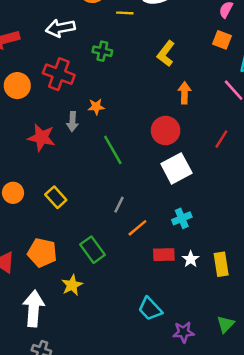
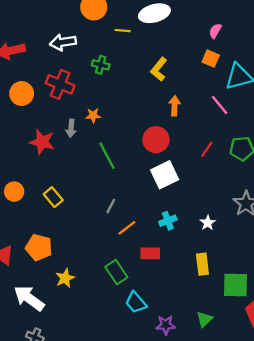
green rectangle: (93, 250) -> (116, 272), moved
white star: (191, 259) -> (208, 223), moved
white arrow: (34, 308) -> (29, 298), turned -60

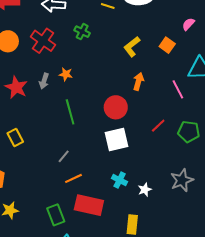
orange square: (211, 59) -> (167, 45), moved
cyan cross: (168, 221) -> (120, 180), moved, turned 35
red rectangle: (150, 253) -> (89, 205), size x1.6

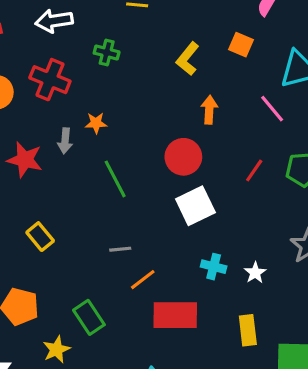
gray line: (64, 156) -> (120, 249), turned 56
green rectangle: (56, 215) -> (89, 317), moved

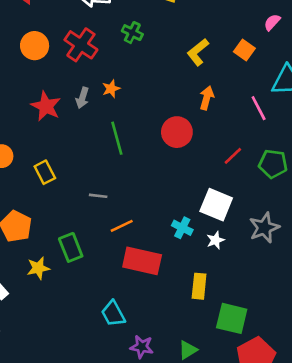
orange star: (96, 123) -> (111, 89), turned -30
white square: (195, 206) -> (216, 205), moved, turned 36
gray line: (120, 249) -> (98, 196), moved

